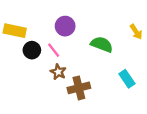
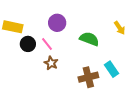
brown cross: (79, 88) -> (88, 77), moved

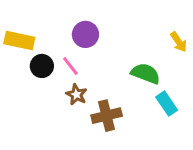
green semicircle: (89, 39) -> (146, 73), moved
brown cross: (88, 77) -> (107, 116), moved

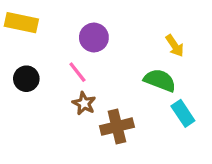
yellow rectangle: (19, 40) -> (21, 23), moved
yellow arrow: (179, 42) -> (175, 46), moved
black circle: (42, 66) -> (26, 79), moved

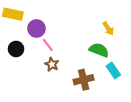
purple circle: (94, 37) -> (36, 28), moved
brown cross: (117, 127) -> (84, 80), moved

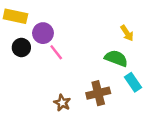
black circle: (16, 49) -> (21, 47), moved
brown star: (52, 64) -> (62, 103), moved

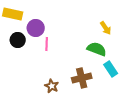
pink line: (56, 52) -> (47, 44), turned 40

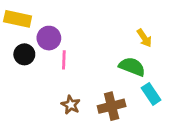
brown star: (52, 86) -> (71, 105), moved

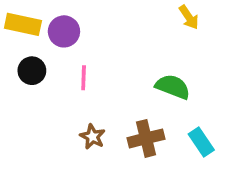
purple circle: (49, 38) -> (64, 31), moved
yellow arrow: (144, 38) -> (189, 17), moved
cyan rectangle: (151, 94) -> (201, 142), moved

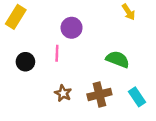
yellow rectangle: (23, 24) -> (16, 17), turned -70
purple circle: (64, 31) -> (72, 28), moved
black circle: (32, 71) -> (25, 62), moved

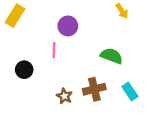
black circle: (25, 62) -> (24, 70), moved
brown star: (63, 93) -> (64, 96), moved

